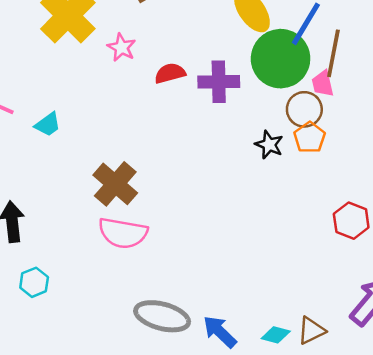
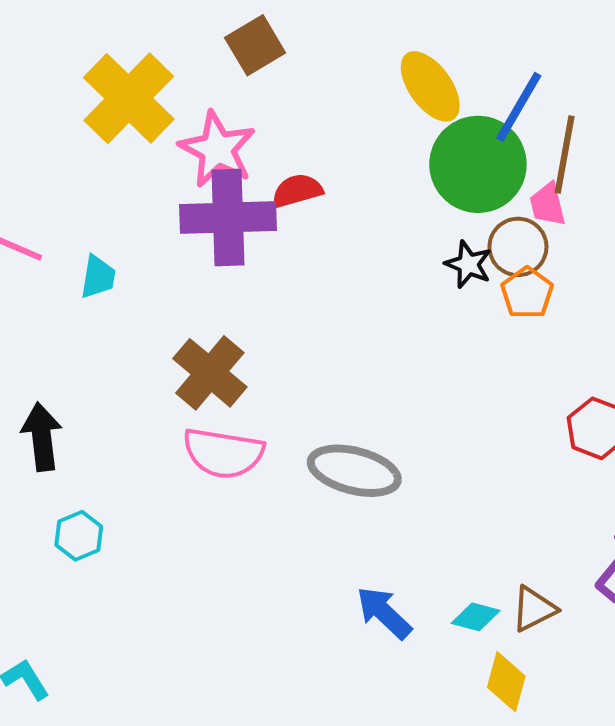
pink star: (122, 47) -> (217, 149), size x1.6
purple cross: (219, 82) -> (228, 217), moved, size x1.4
cyan trapezoid: (48, 124) -> (98, 277), turned -44
black star: (269, 145) -> (468, 264), moved
gray ellipse: (162, 316) -> (354, 471), moved

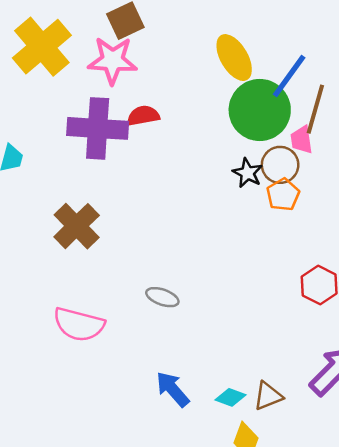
pink star: (217, 149) -> (113, 60), moved, turned -30
pink semicircle: (223, 453) -> (79, 324), moved
gray ellipse: (354, 471) -> (162, 297), size x0.6

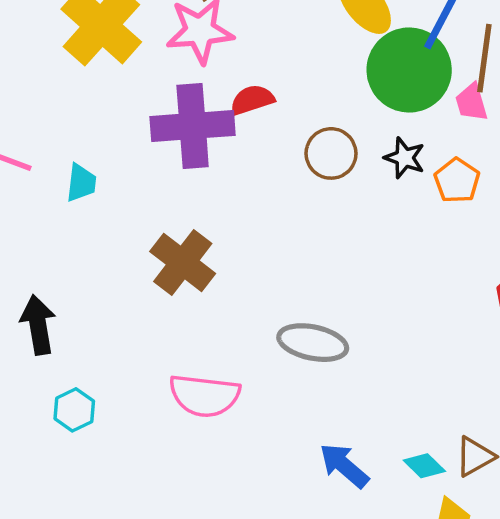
brown circle: (280, 165) -> (331, 153), moved
gray ellipse: (162, 297) -> (313, 343), size x1.5
cyan diamond: (230, 397) -> (424, 466), turned 32

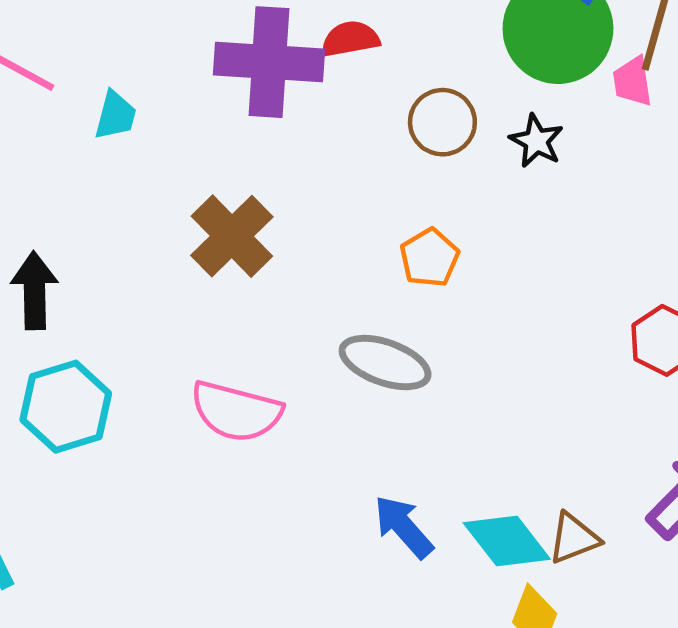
orange pentagon: (457, 181) -> (429, 258), moved
cyan hexagon: (74, 410) -> (66, 407), size x1.6
cyan diamond: (424, 466) -> (507, 541), size x1.6

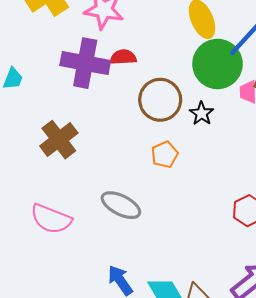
brown circle: (442, 122) -> (160, 100), size x1.4
orange pentagon: (429, 258) -> (165, 155), moved

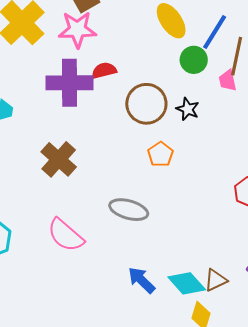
green circle: (218, 64) -> (194, 60), size x0.6
pink semicircle: (51, 219) -> (66, 235), turned 30

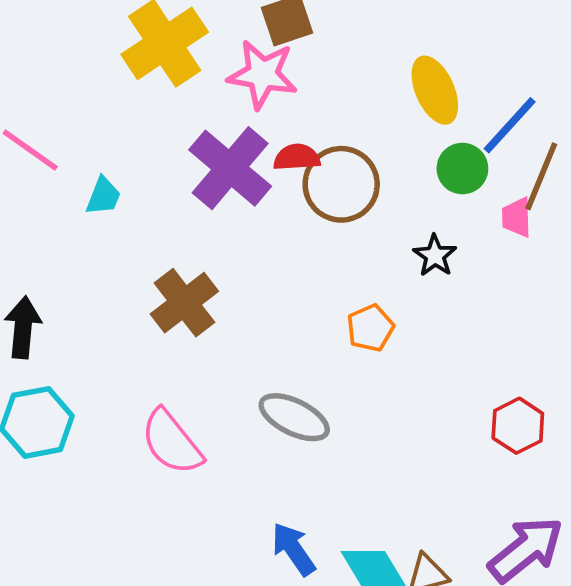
purple cross: (70, 83) -> (230, 168), turned 30
brown circle: (146, 104) -> (341, 184), moved

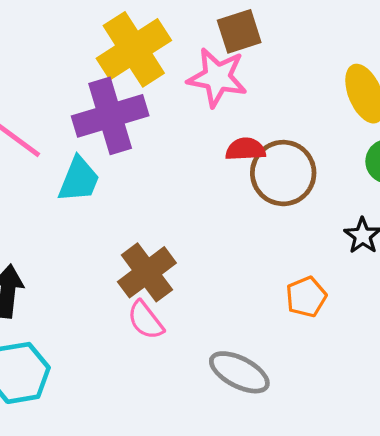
purple cross: (230, 168) -> (110, 116), moved, turned 32
cyan trapezoid: (103, 196) -> (79, 180), size x1.4
pink semicircle: (172, 442) -> (145, 320), moved, size x0.7

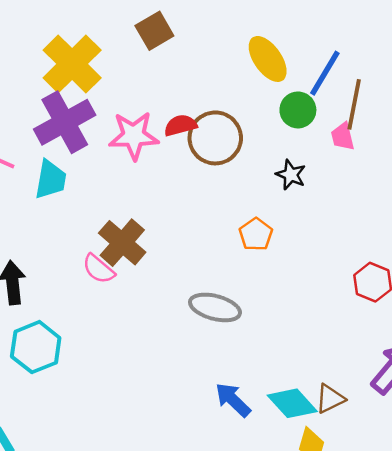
pink star: (217, 77) -> (134, 136), moved
pink semicircle: (145, 320) -> (99, 269), moved

